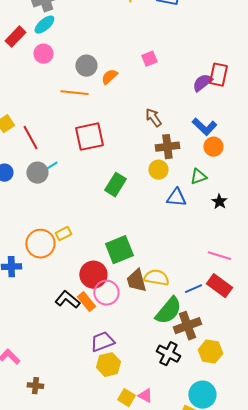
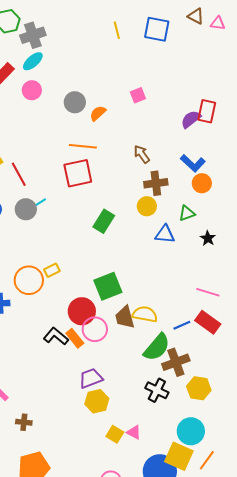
orange line: (74, 93) -> (83, 146), moved

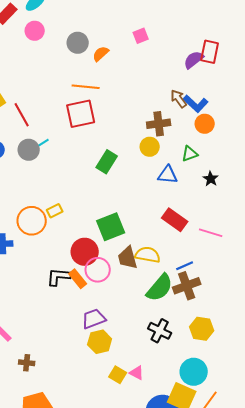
brown arrow: (142, 154) -> (179, 99), moved
red rectangle: (208, 322) -> (175, 220), moved
black L-shape: (56, 336) -> (59, 277), turned -35
brown cross: (176, 362) -> (187, 286), moved

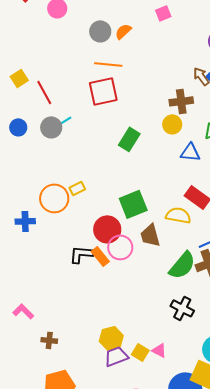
gray circle: (78, 43) -> (100, 31), moved
yellow semicircle: (148, 255) -> (178, 215), moved
purple trapezoid: (94, 319) -> (116, 356), moved
yellow hexagon: (100, 342) -> (111, 338), moved

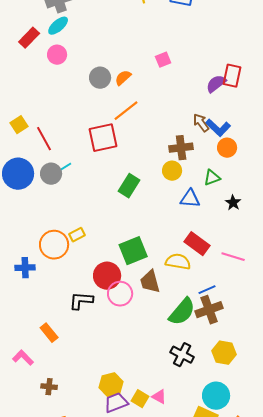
orange line: (108, 64) -> (126, 111), moved, turned -44
blue circle: (18, 127) -> (18, 174), size x1.8
orange rectangle: (100, 256) -> (49, 333), moved

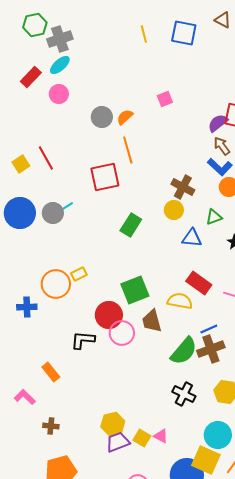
orange line: (126, 111) -> (128, 150), turned -68
brown arrow: (201, 123) -> (222, 146), moved
red line: (44, 139) -> (46, 158), moved
brown cross: (181, 148) -> (183, 187), turned 35

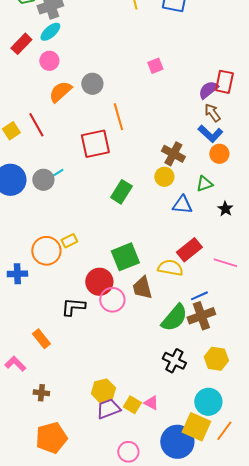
orange semicircle: (125, 117) -> (60, 92), moved, size x1.4
red rectangle: (199, 283) -> (189, 250), turned -75

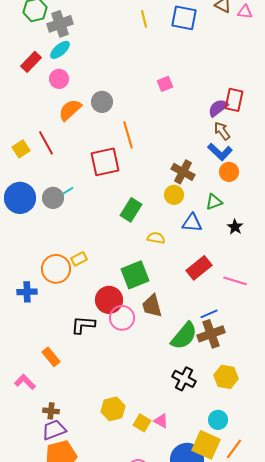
yellow semicircle: (170, 268) -> (156, 238), moved, size x0.7
cyan circle: (208, 402) -> (218, 420), size x0.7
purple trapezoid: (108, 409) -> (54, 430), moved

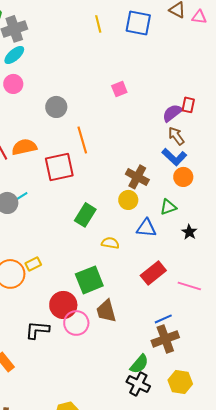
red rectangle: (234, 100) -> (188, 105), size x0.7
orange semicircle: (70, 110) -> (24, 147), moved, turned 30
green semicircle: (184, 336) -> (139, 364), moved, size x0.7

